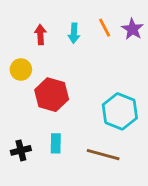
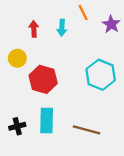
orange line: (105, 28) -> (83, 12), moved
cyan hexagon: (120, 111) -> (101, 75), moved
cyan rectangle: (56, 143) -> (47, 120), size x1.5

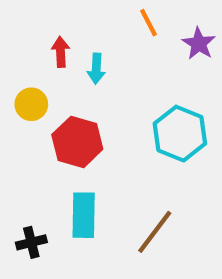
cyan arrow: (62, 28) -> (96, 69), moved
black cross: (17, 126) -> (31, 242), moved
brown line: (87, 130) -> (155, 232), turned -68

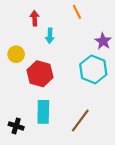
purple star: (199, 44) -> (103, 41), moved
red arrow: (61, 52) -> (35, 18), moved
black cross: (31, 242) -> (16, 126), turned 32

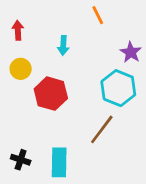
red arrow: (35, 18) -> (18, 30), moved
cyan rectangle: (43, 112) -> (59, 162), moved
brown line: (80, 121) -> (102, 129), moved

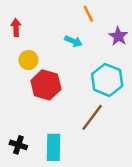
cyan arrow: (63, 45) -> (73, 41), moved, turned -70
purple star: (131, 52) -> (118, 36), moved
yellow circle: (21, 69) -> (28, 60), moved

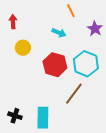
red hexagon: (46, 85) -> (55, 65), moved

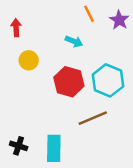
purple star: (95, 29) -> (119, 20), moved
brown line: (74, 94) -> (93, 118), turned 30

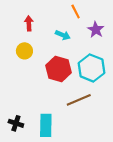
purple star: (119, 20) -> (96, 30), moved
red arrow: (16, 28) -> (29, 23), moved

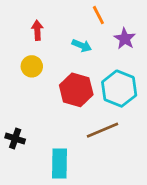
black cross: (16, 123) -> (15, 139), moved

